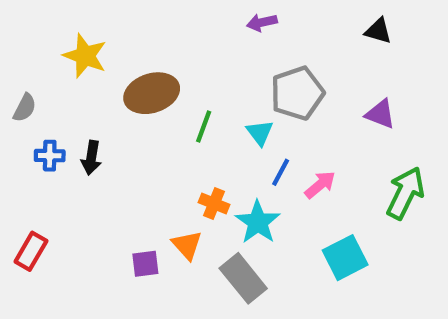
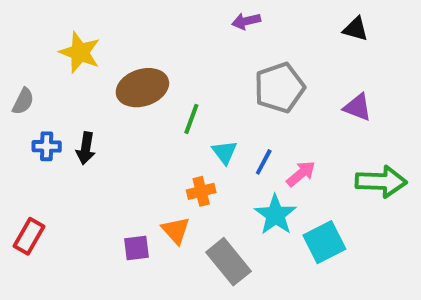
cyan triangle: (260, 133) -> (225, 152), moved
green arrow: (405, 193) -> (381, 182), turned 66
orange cross: (214, 203) -> (201, 191), turned -36
cyan star: (258, 222) -> (275, 215), moved

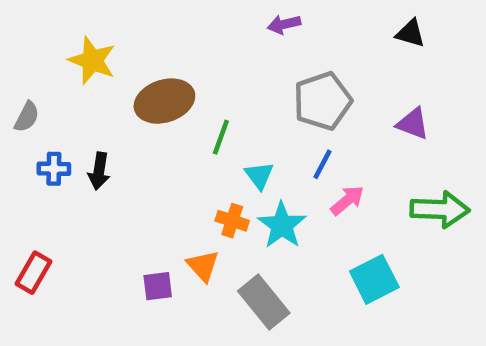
blue line: (264, 162) -> (322, 164), moved
orange cross: (201, 191) -> (232, 221), turned 32
cyan star: (275, 215) -> (282, 225), moved

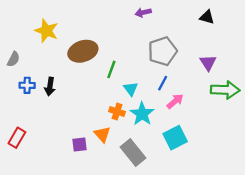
purple triangle: (413, 124) -> (208, 63), turned 36
green arrow: (440, 209) -> (225, 90), moved
cyan square: (374, 279) -> (175, 138), moved

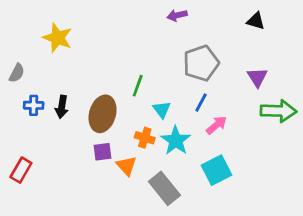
brown ellipse: (83, 51) -> (103, 114), moved, turned -56
purple square: (79, 145) -> (103, 152), moved

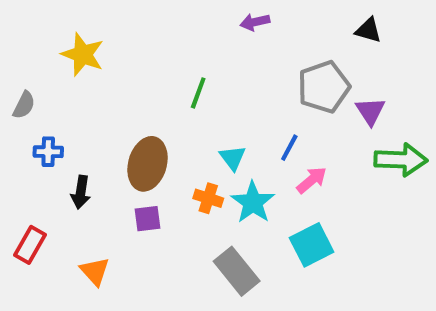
gray pentagon: (201, 63) -> (324, 87), moved
green line: (138, 86) -> (198, 93), moved
black arrow: (62, 107) -> (81, 192), moved
orange triangle: (126, 166) -> (95, 271), moved

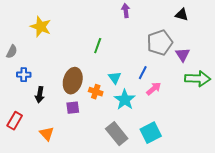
purple arrow: (255, 22) -> (126, 11), turned 96
orange cross: (208, 198) -> (96, 92), moved
cyan square: (312, 245) -> (151, 133), moved

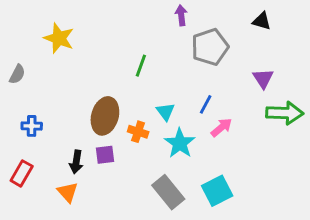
gray pentagon: (160, 43) -> (210, 47), moved
blue cross: (24, 75) -> (32, 126), moved
black arrow: (40, 95) -> (76, 162), moved

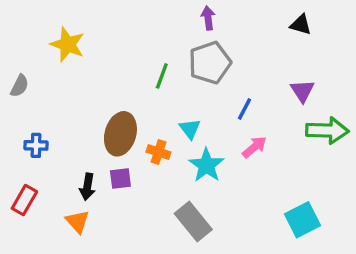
gray pentagon: (210, 47) -> (210, 63), moved
blue line: (206, 104) -> (245, 109), moved
cyan square: (217, 191) -> (302, 220), moved

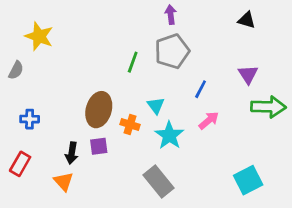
yellow star: (67, 44) -> (39, 36), moved

